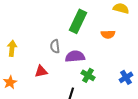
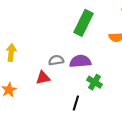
gray semicircle: (55, 46) -> (56, 60), moved, turned 88

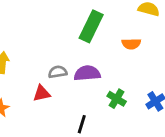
green cross: (95, 82) -> (117, 99), moved

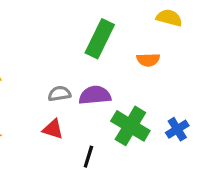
red triangle: (42, 93) -> (53, 129), moved, turned 30
green cross: (117, 99) -> (130, 126), size x1.6

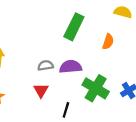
orange semicircle: (148, 60) -> (108, 42), turned -70
red triangle: (53, 129) -> (41, 91), turned 42

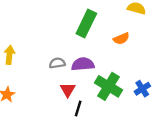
orange semicircle: (108, 42) -> (121, 39), turned 49
red triangle: (41, 91) -> (68, 90), moved

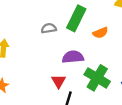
orange semicircle: (121, 39) -> (100, 33), moved
gray semicircle: (57, 63) -> (49, 28), moved

